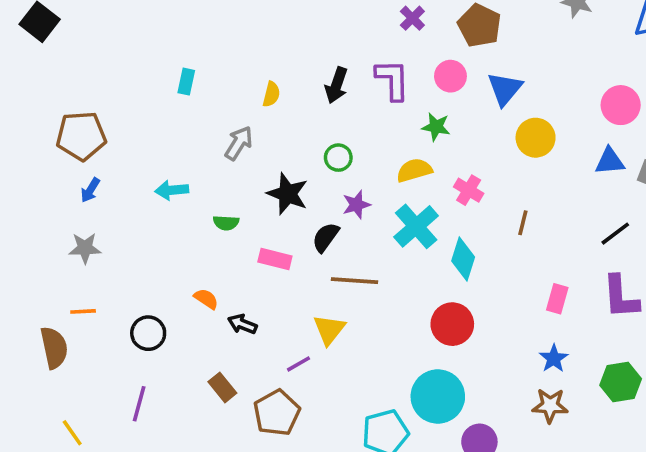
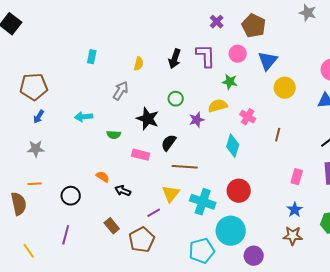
purple star: (356, 205) -> (197, 120), moved
cyan cross: (416, 226) -> (203, 202), moved, turned -30
cyan diamond: (463, 259) -> (233, 146), moved

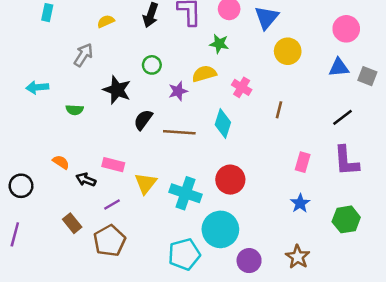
yellow semicircle: (139, 64) -> (106, 21), turned -128
pink rectangle: (141, 155) -> (113, 165), moved
brown line: (185, 167) -> (179, 132), moved
purple line: (154, 213) -> (112, 204), moved
brown star: (293, 236) -> (298, 257), moved, turned 30

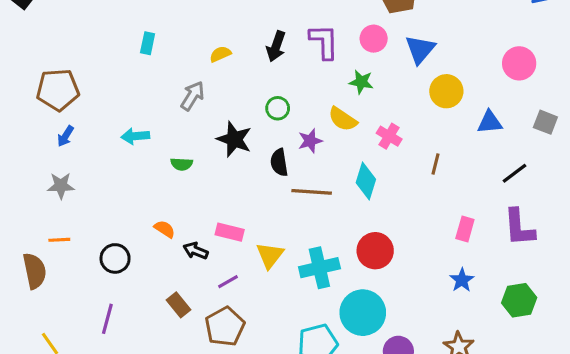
blue triangle: (339, 67) -> (490, 122), moved
yellow semicircle: (204, 74) -> (343, 119), turned -130
black semicircle: (143, 120) -> (279, 162), moved, turned -45
cyan cross: (185, 193) -> (319, 268), turned -32

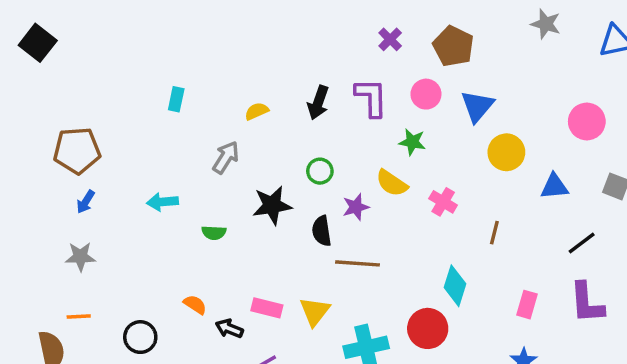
black star: (234, 139) -> (272, 205), turned -30
cyan diamond: (366, 181) -> (455, 286), moved
yellow triangle: (270, 255) -> (315, 311), moved

